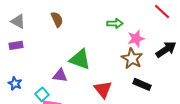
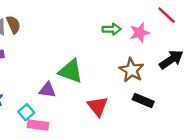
brown semicircle: (57, 19) -> (13, 25), moved
pink star: (136, 38) -> (140, 33), moved

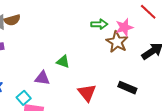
brown semicircle: (13, 25) -> (12, 20), turned 98
brown star: (131, 70) -> (117, 42), moved
green triangle: (71, 71) -> (63, 62), size x0.6

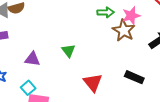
green triangle: (63, 62) -> (68, 51), turned 32
purple triangle: (42, 78) -> (32, 59), moved

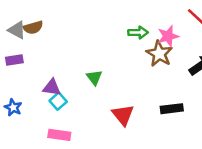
black rectangle: (134, 77) -> (172, 109), turned -30
cyan square: (28, 88) -> (58, 101), moved

